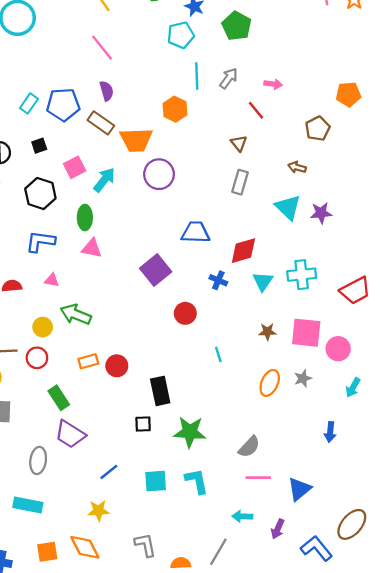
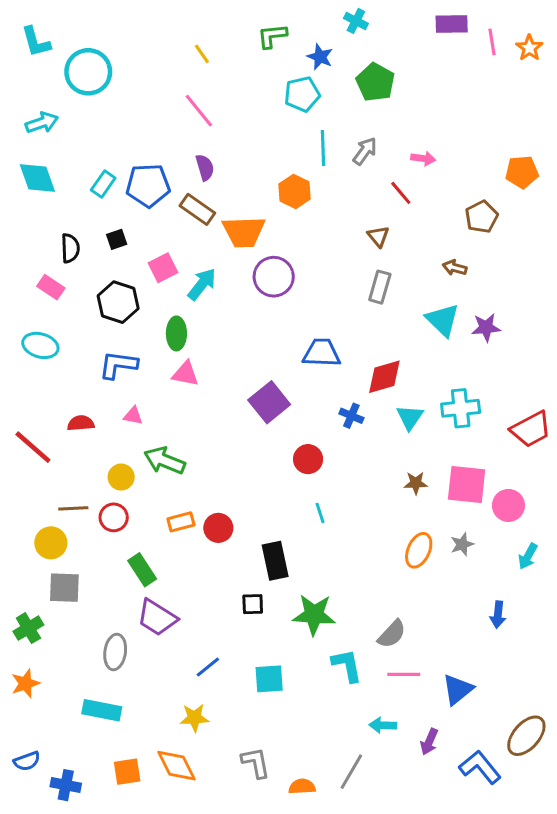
cyan line: (218, 354) -> (320, 513), moved
cyan L-shape: (197, 481) -> (347, 665), moved

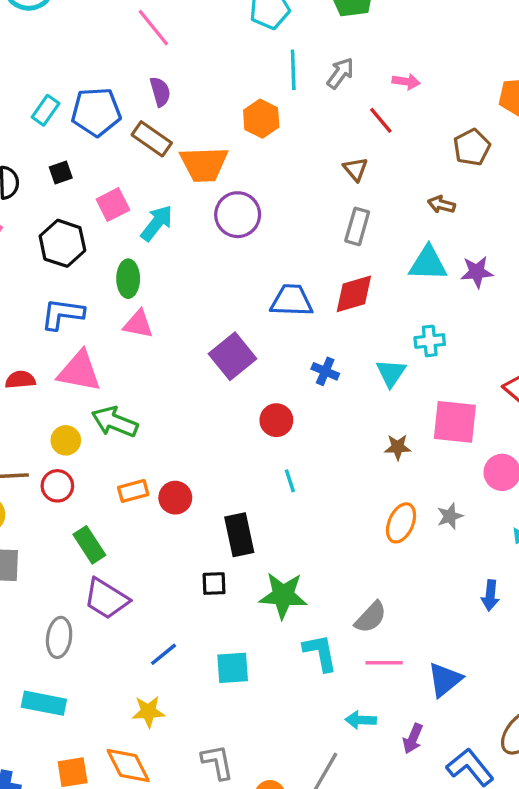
cyan triangle: (443, 320) -> (428, 263), turned -42
red diamond: (384, 377) -> (354, 294), moved
cyan cross: (461, 408) -> (430, 341), moved, size x0.7
pink triangle: (133, 416) -> (79, 371), size x2.0
pink square: (467, 485) -> (455, 422), moved

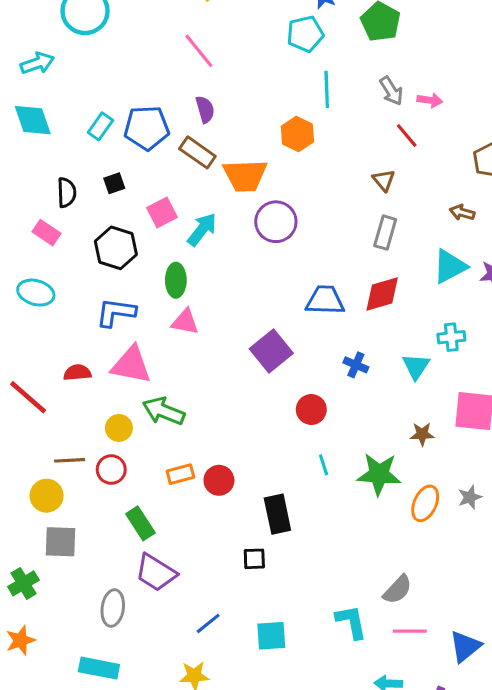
gray arrow: (340, 73) -> (391, 91), moved, turned 112
cyan triangle: (428, 263) -> (450, 266), turned -30
green star: (283, 595) -> (379, 474), moved

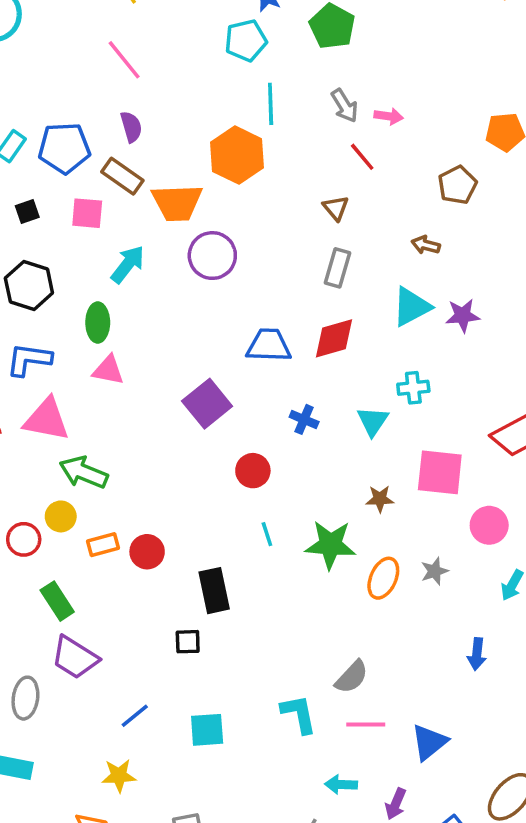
orange hexagon: (297, 134) -> (237, 155), size x1.4
pink square: (162, 213) -> (87, 213), moved, turned 32
yellow circle: (119, 428) -> (61, 516), moved

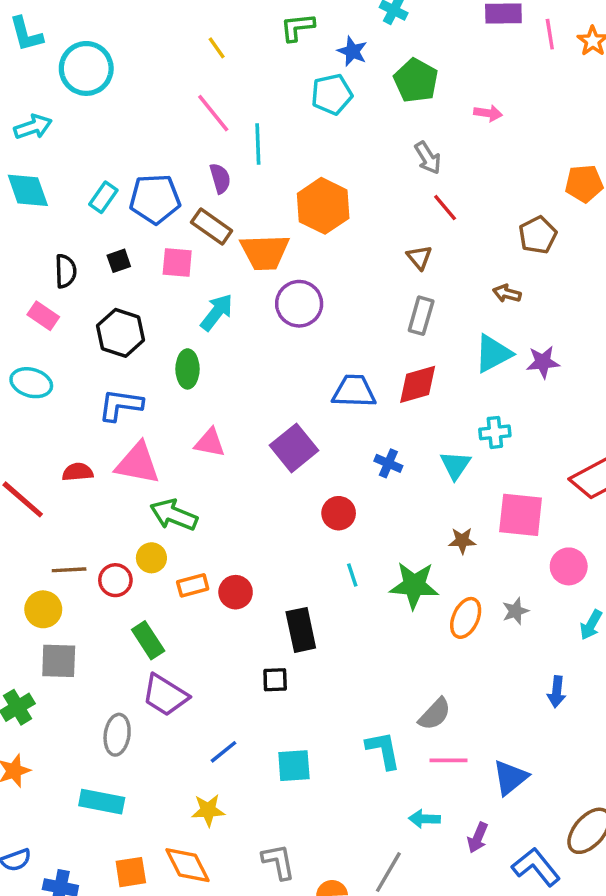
cyan line: (271, 104) -> (258, 144), moved
pink arrow: (389, 116) -> (488, 113), moved
pink triangle: (108, 370) -> (210, 443), moved

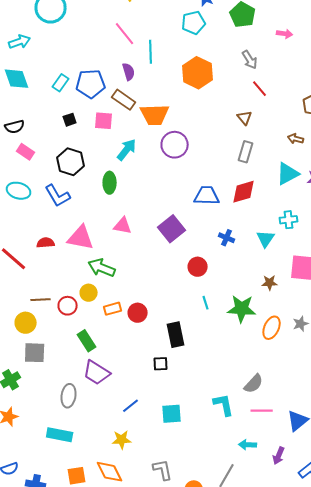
orange hexagon: (323, 206) -> (198, 73), moved
black semicircle: (66, 271) -> (15, 127), moved, turned 78
blue L-shape: (121, 405) -> (58, 196), moved, turned -128

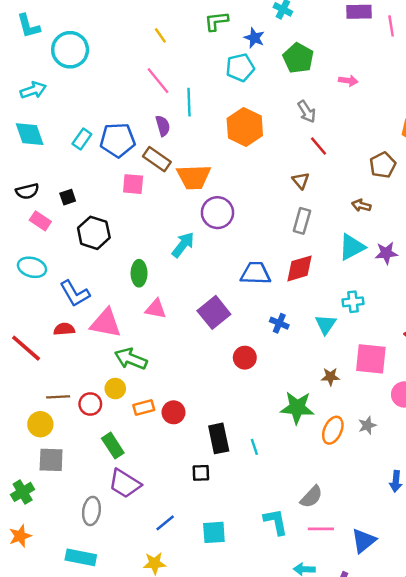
black square: (70, 120) -> (68, 197), moved
cyan arrow: (127, 150) -> (183, 245), moved
green ellipse: (110, 183) -> (139, 273), moved
blue L-shape: (58, 196) -> (75, 293), moved
cyan line: (206, 303) -> (254, 447), moved

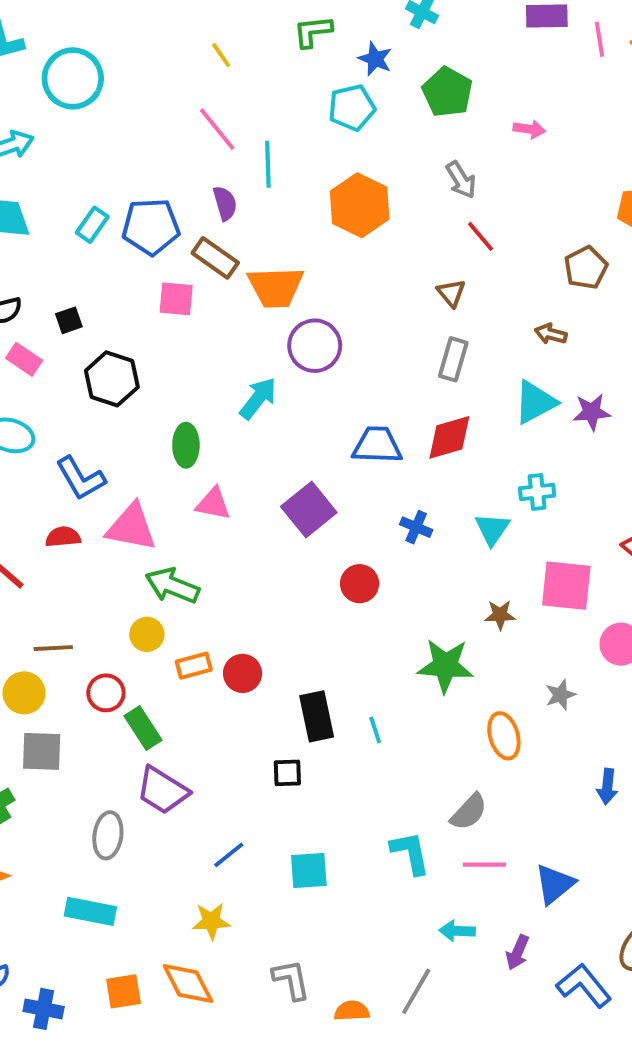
red circle: (90, 404) -> (106, 693), moved
orange ellipse: (333, 430) -> (504, 736), moved, turned -40

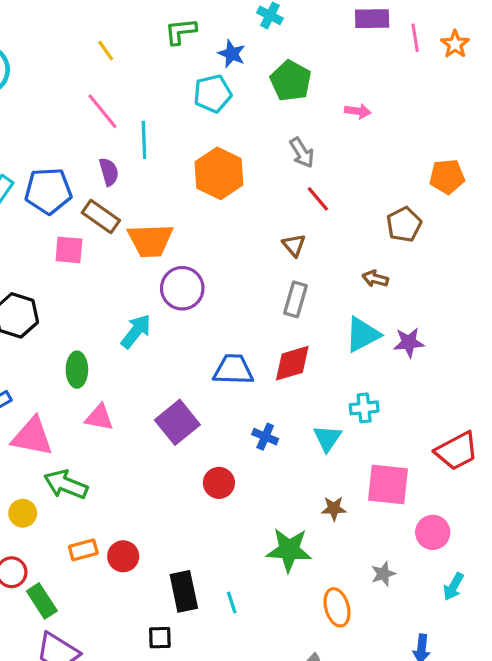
yellow circle: (147, 634) -> (23, 513), moved

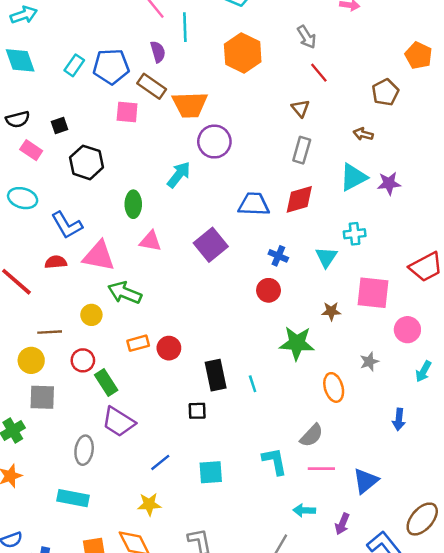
orange pentagon: (447, 177) -> (419, 55), turned 30
red circle: (219, 483) -> (269, 290), moved

